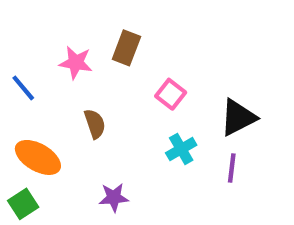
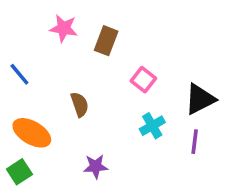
pink star: (76, 63) -> (64, 28), moved

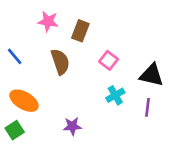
black triangle: (200, 99) -> (152, 75), turned 40
brown semicircle: (80, 104) -> (60, 62), moved, size x1.4

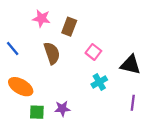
purple line: (147, 107) -> (133, 103), moved
green square: (15, 130) -> (37, 112), moved, turned 35

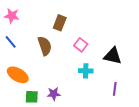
pink star: (41, 18) -> (12, 16), moved
cyan cross: (99, 82) -> (86, 71), turned 32

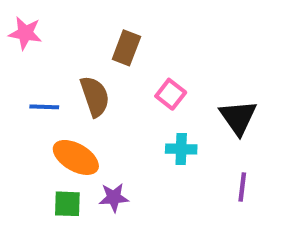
blue line: (11, 42) -> (44, 107), moved, turned -48
black triangle: (113, 56) -> (238, 117), turned 42
orange ellipse: (18, 75) -> (76, 157), moved

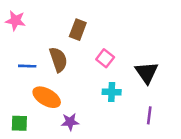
green square: (67, 204) -> (19, 123), moved

